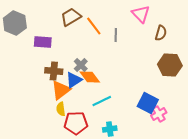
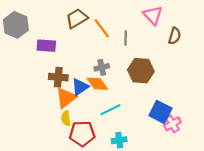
gray cross: (81, 65) -> (102, 67), moved, turned 32
brown hexagon: (170, 65) -> (141, 71), moved

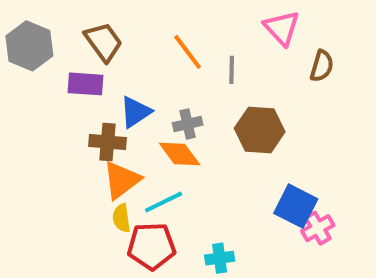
brown trapezoid: (77, 18) -> (103, 42), moved, turned 85
blue triangle: (80, 87) -> (136, 112), moved
cyan line: (110, 110) -> (164, 202), moved

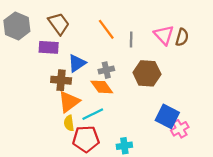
pink triangle: (282, 28) -> (164, 35), moved

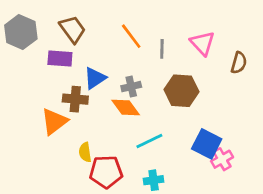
brown semicircle: (182, 37) -> (239, 63), moved
orange triangle: (69, 102) -> (54, 121), moved
cyan line: (93, 114) -> (149, 141), moved

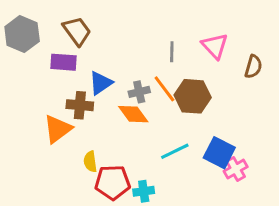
orange line: (131, 36) -> (164, 89), moved
cyan line: (149, 141) -> (175, 151), moved
cyan cross: (154, 180) -> (144, 191), moved

